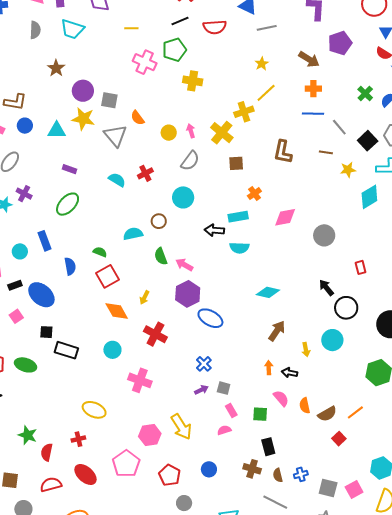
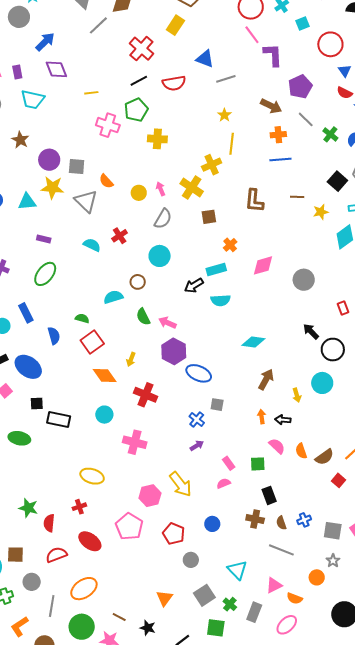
yellow line: (266, 93) -> (232, 144), turned -35
gray line: (339, 127) -> (306, 119), moved
black arrow: (214, 230) -> (194, 286), turned -30
gray square: (224, 388) -> (217, 405), moved

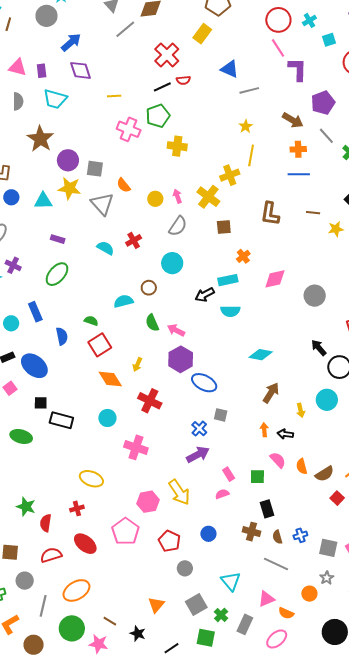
red semicircle: (174, 83) -> (183, 80), moved, size x0.6
brown star: (20, 140) -> (40, 139), size x1.5
purple arrow: (197, 446) -> (198, 455), size x1.6

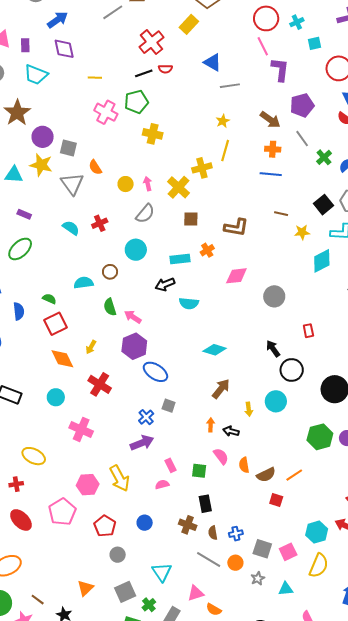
brown L-shape: (270, 214) -> (236, 227), moved, turned -95
cyan rectangle: (228, 280) -> (180, 259), moved
red square: (337, 498) -> (276, 500), turned -32
orange circle: (309, 594) -> (235, 563), moved

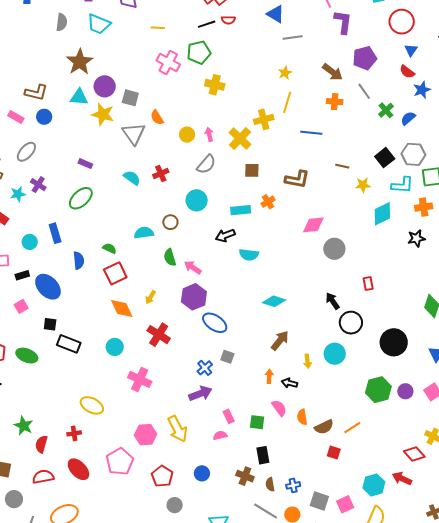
blue line: (271, 174) -> (311, 133), moved
cyan triangle: (14, 175) -> (79, 97), moved
pink diamond: (236, 276) -> (313, 225), moved

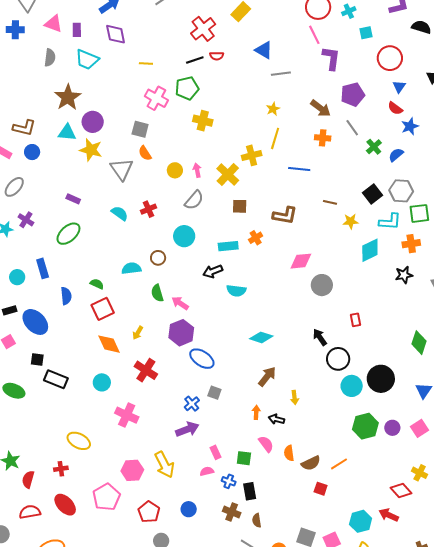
gray square: (130, 98) -> (140, 129), moved
cyan circle: (335, 354) -> (352, 386), moved
blue cross: (293, 485) -> (229, 481), moved, turned 32

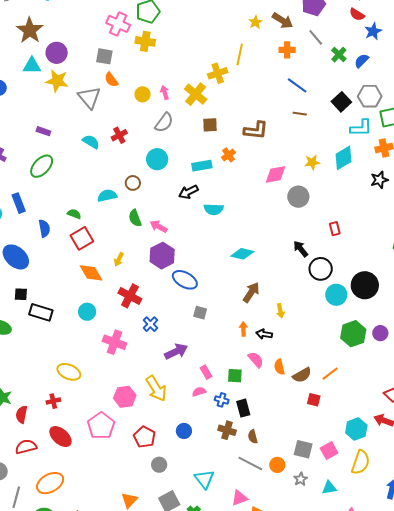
yellow star: (273, 109) -> (255, 22), moved
yellow cross: (203, 121) -> (145, 41), moved
blue line: (299, 169) -> (297, 85), moved, turned 35
yellow star: (351, 221) -> (312, 162), moved
blue cross: (192, 404) -> (150, 324), moved

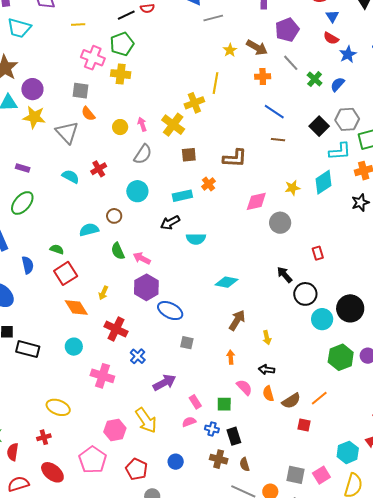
black arrow: (264, 334) -> (267, 370), moved

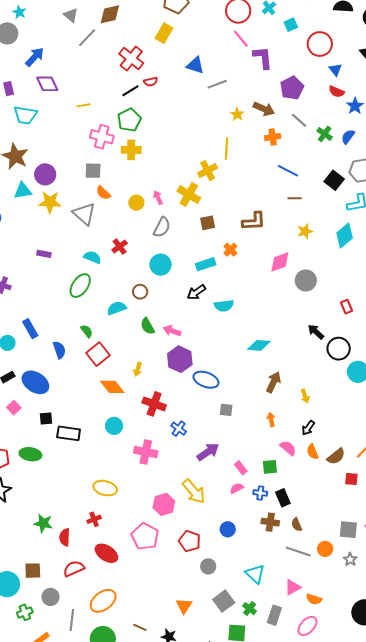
yellow star: (292, 188) -> (305, 231), moved
green ellipse: (22, 203) -> (80, 286), moved
green semicircle: (57, 249) -> (87, 331), turned 40
black arrow: (267, 370) -> (308, 428), turned -56

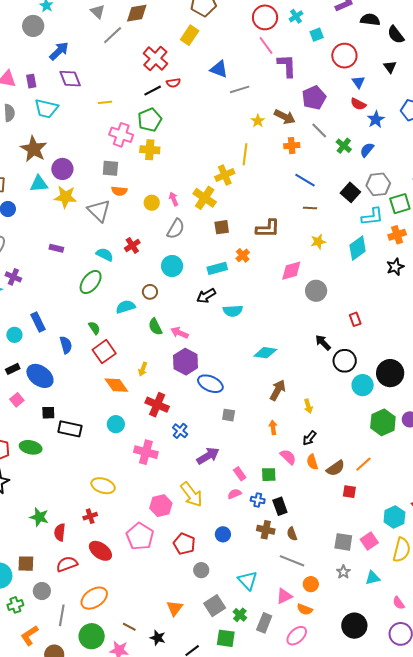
orange semicircle: (103, 193) -> (119, 191), turned -42
orange circle: (325, 549) -> (311, 584), moved

